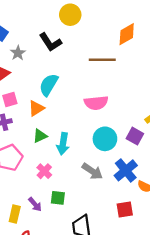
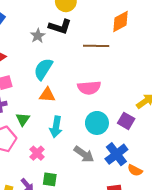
black L-shape: (50, 42) -> (60, 27), moved, turned -40
gray star: (18, 53) -> (38, 36), moved
orange triangle: (36, 108) -> (47, 95), moved, turned 35
green triangle: (40, 136) -> (23, 119), moved, turned -32

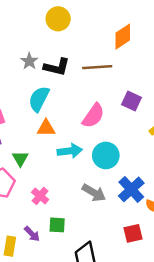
black L-shape: (60, 27) -> (57, 67), moved
pink semicircle: (89, 88) -> (93, 116), turned -45
purple square: (126, 121) -> (131, 101), moved
cyan arrow: (56, 127) -> (70, 151), moved, turned -102

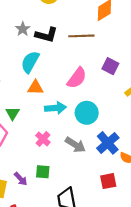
pink cross: (40, 196) -> (43, 139), moved

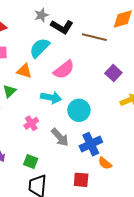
pink semicircle: (77, 78) -> (64, 70), moved
orange triangle: (35, 88) -> (24, 71), moved
green square: (43, 172) -> (31, 161), moved

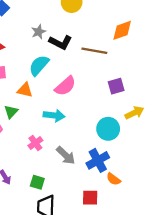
purple square: (113, 73) -> (116, 86), turned 35
cyan circle: (79, 110) -> (108, 129), moved

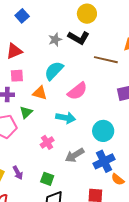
black L-shape: (60, 42) -> (79, 38), moved
cyan circle: (108, 129) -> (103, 131), moved
gray arrow: (66, 155) -> (75, 155), turned 102

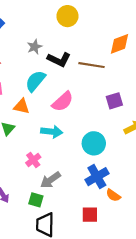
black L-shape: (79, 38) -> (59, 59), moved
gray arrow: (75, 155) -> (51, 180), moved

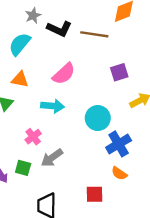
cyan semicircle: (35, 81) -> (20, 44), moved
blue cross: (97, 177) -> (119, 144), moved
green square: (36, 200) -> (23, 168), moved

